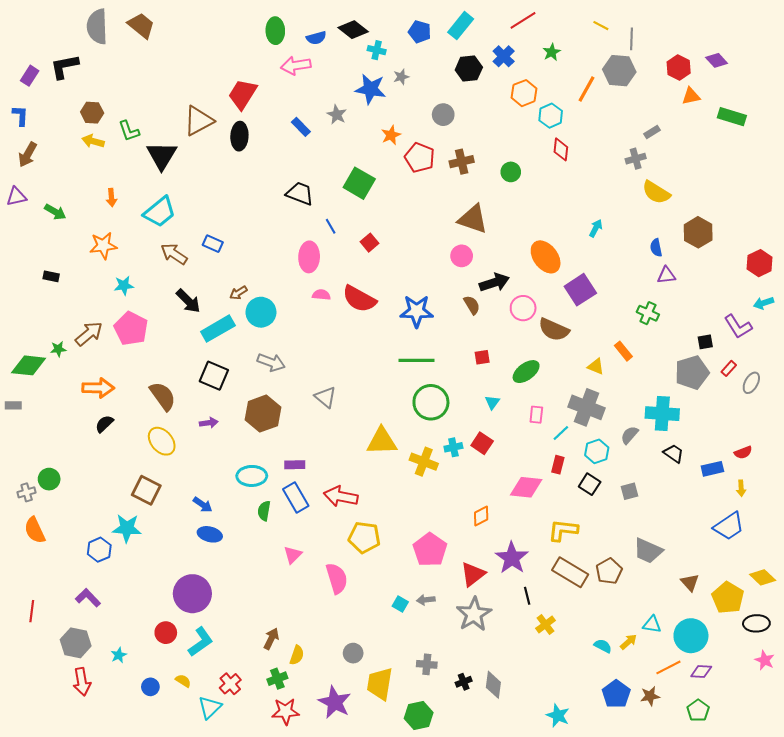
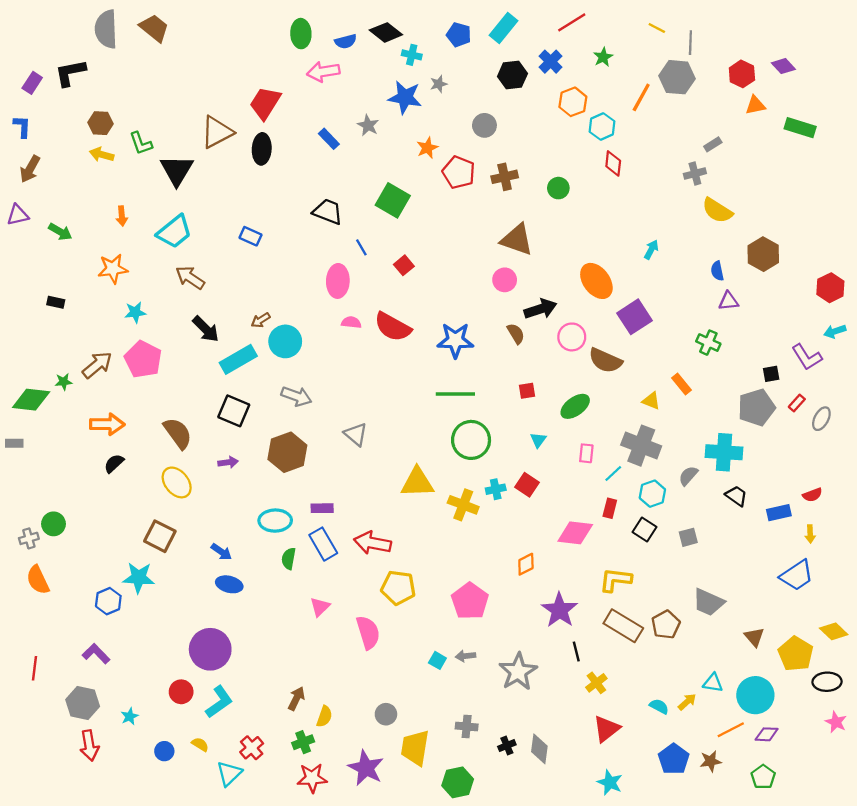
blue rectangle: (213, 244) -> (251, 236), moved
red triangle: (473, 574) -> (606, 729), moved

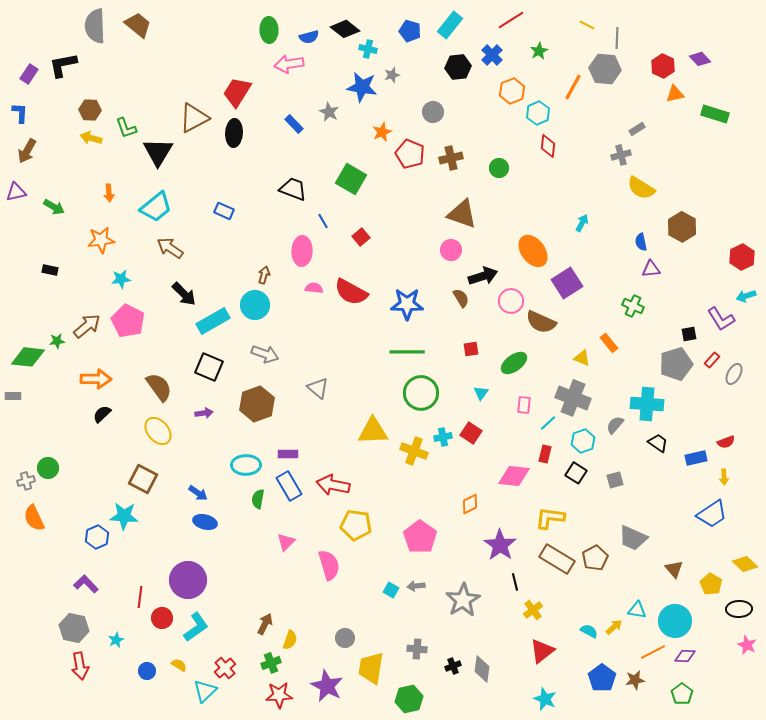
brown arrow: (261, 320) -> (264, 275), moved, turned 138
yellow pentagon: (796, 654) -> (711, 584), size x0.7
red line: (34, 668) -> (140, 597), moved

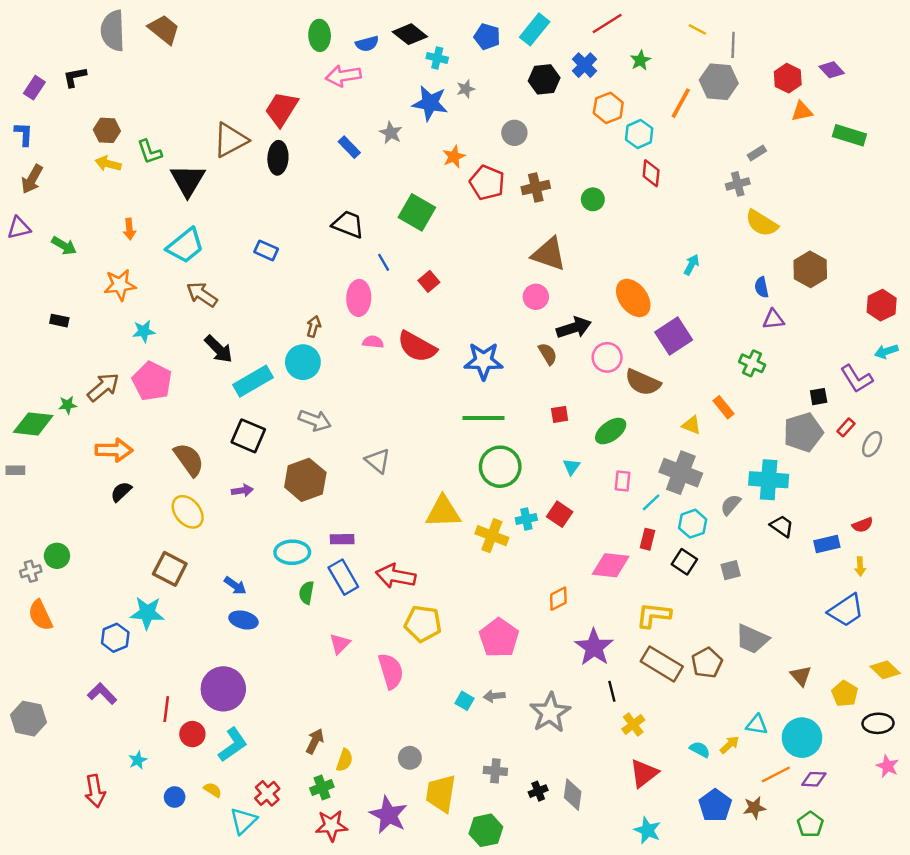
black L-shape: (63, 65) -> (75, 77), size x0.7
gray hexagon: (74, 628) -> (28, 719), moved

